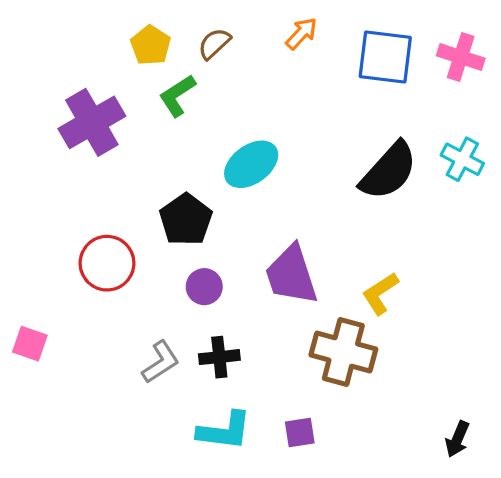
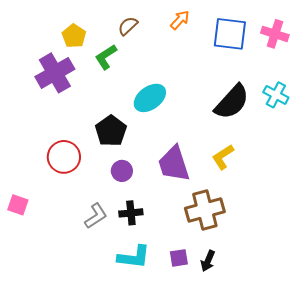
yellow pentagon: (151, 45) -> (74, 36), moved
yellow L-shape: (380, 293) -> (223, 157), moved
brown cross: (343, 352) -> (205, 210), turned -30
black arrow: (457, 439) -> (208, 261), moved

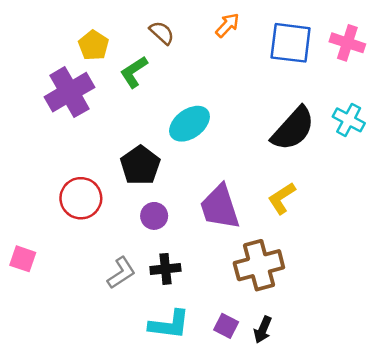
brown semicircle: (128, 26) -> (162, 33), turned 85
purple square: (179, 258) -> (226, 326), turned 36

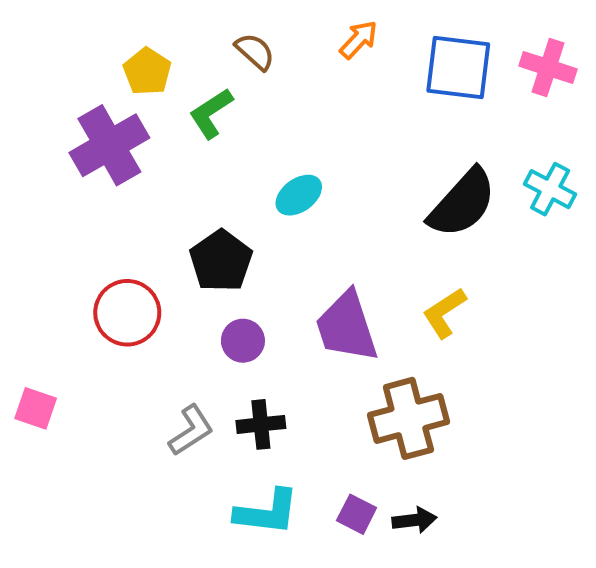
cyan ellipse: (189, 124) -> (299, 195), size x0.7
black arrow: (263, 330) -> (414, 520), turned -120

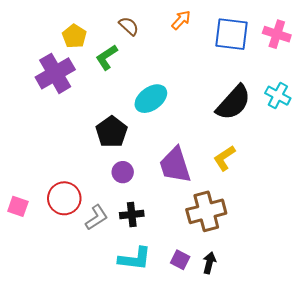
cyan ellipse: (299, 195) -> (151, 99), size x1.4
red circle: (127, 313) -> (64, 198), moved
black arrow: (414, 520) -> (209, 263), turned -70

